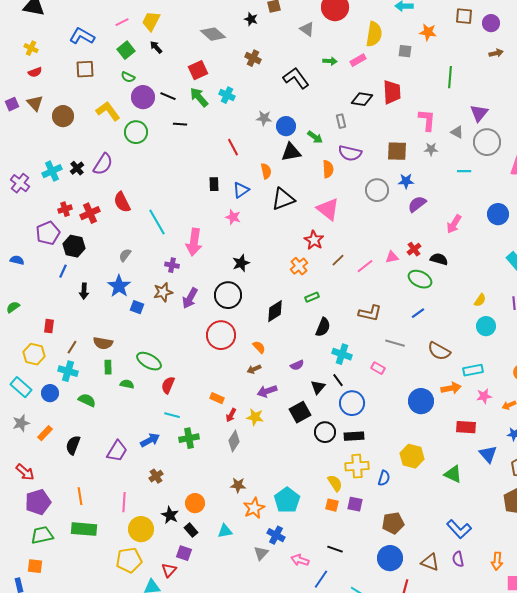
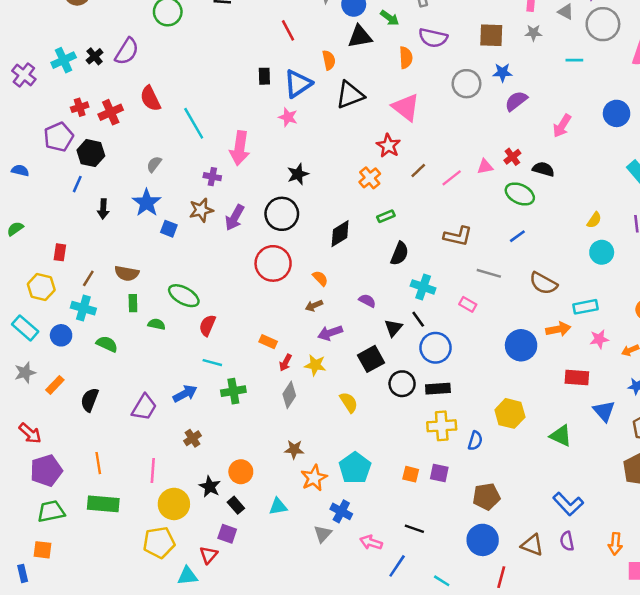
blue triangle: (241, 190) -> (298, 84), size x1.4
purple semicircle: (297, 365) -> (367, 301), turned -128
yellow semicircle: (335, 483) -> (349, 402), moved

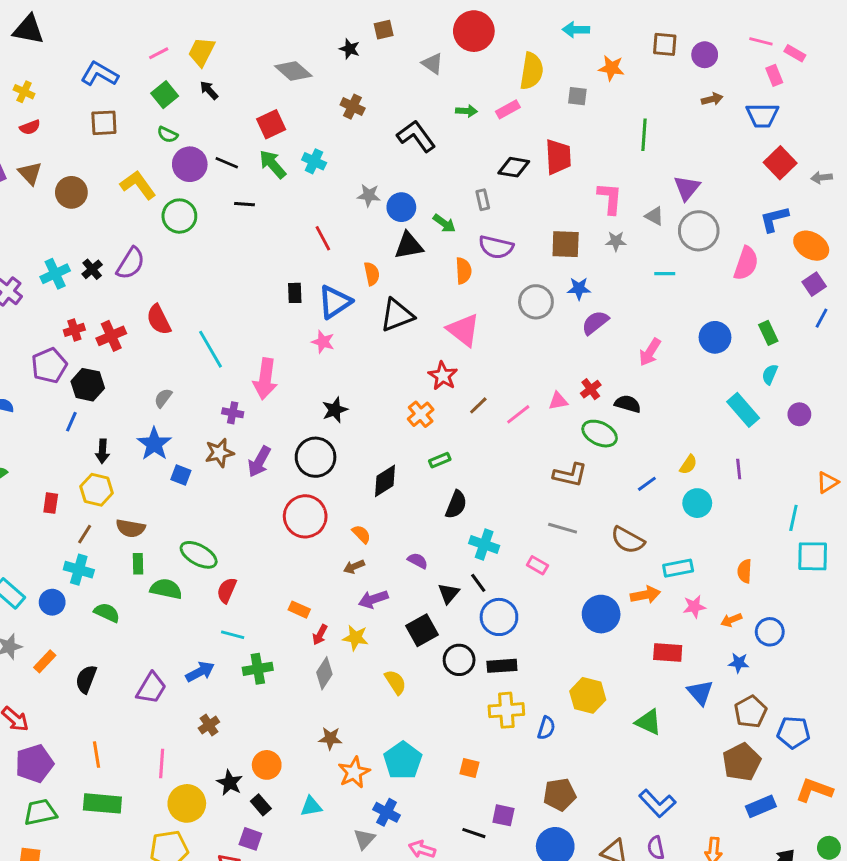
brown L-shape: (458, 236) -> (570, 475), moved
blue line: (517, 236) -> (647, 484), moved
yellow hexagon: (41, 287) -> (97, 490), moved
green semicircle: (157, 324) -> (166, 589), size x1.5
purple square: (439, 473) -> (503, 815), moved

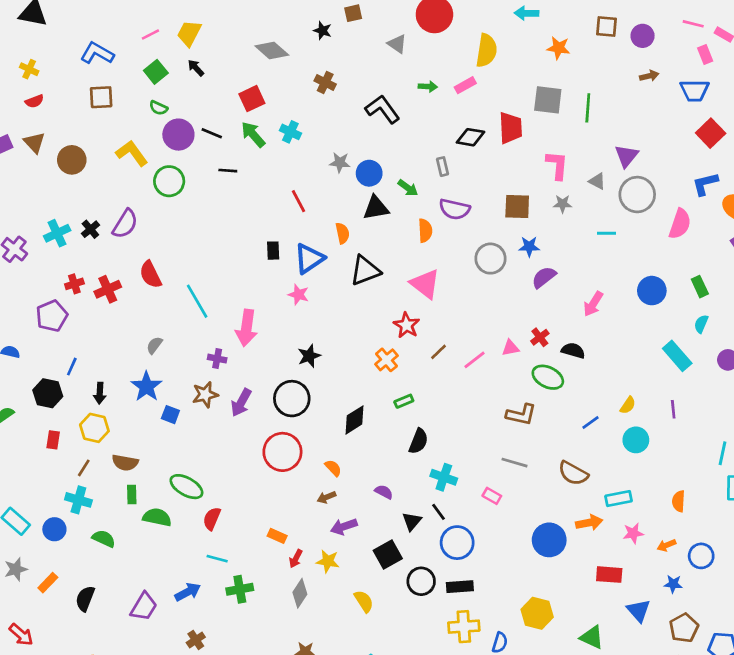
gray square: (577, 96) -> (548, 100), moved, size x1.6
black hexagon: (88, 385) -> (48, 393), moved

